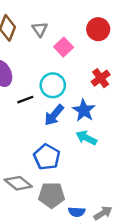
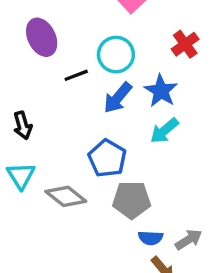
cyan arrow: (86, 138) -> (164, 131), turned -66
gray pentagon: (52, 195) -> (132, 200), moved

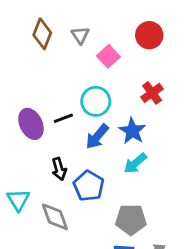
purple ellipse: (42, 37) -> (31, 124), moved
black arrow: (23, 125) -> (59, 169), moved
gray diamond: (66, 196) -> (55, 217), turned 32
gray pentagon: (132, 200) -> (131, 220), moved

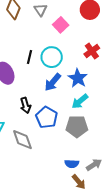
black line: (63, 118) -> (29, 57), moved, turned -56
gray pentagon: (131, 220) -> (77, 127), moved

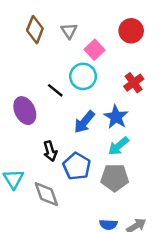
black line: (29, 57) -> (55, 90), turned -64
cyan circle: (52, 57) -> (83, 76), moved

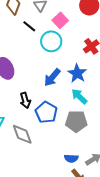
black line: (55, 90) -> (29, 26), moved
cyan arrow: (118, 146) -> (79, 96), turned 84

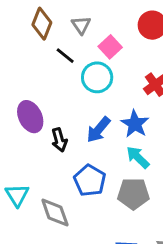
black arrow: (25, 100) -> (59, 140), moved

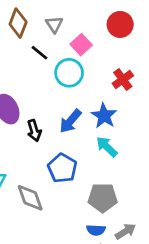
gray pentagon: (133, 194) -> (103, 198), moved

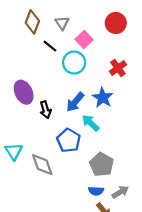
cyan arrow: (107, 147) -> (91, 123), moved
gray pentagon: (103, 198) -> (102, 165), turned 30

